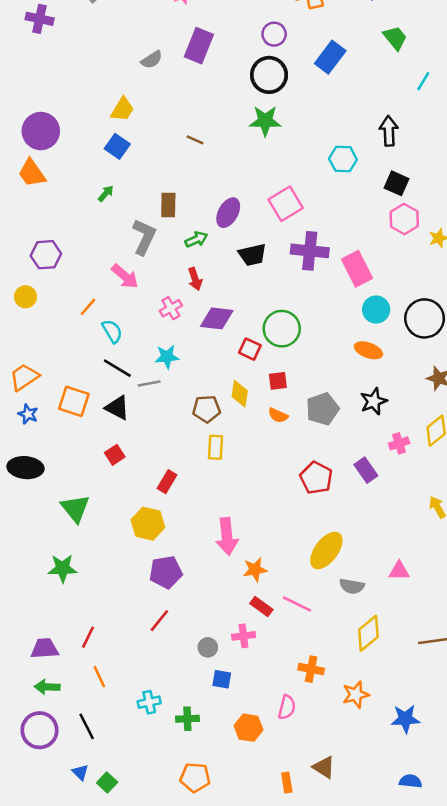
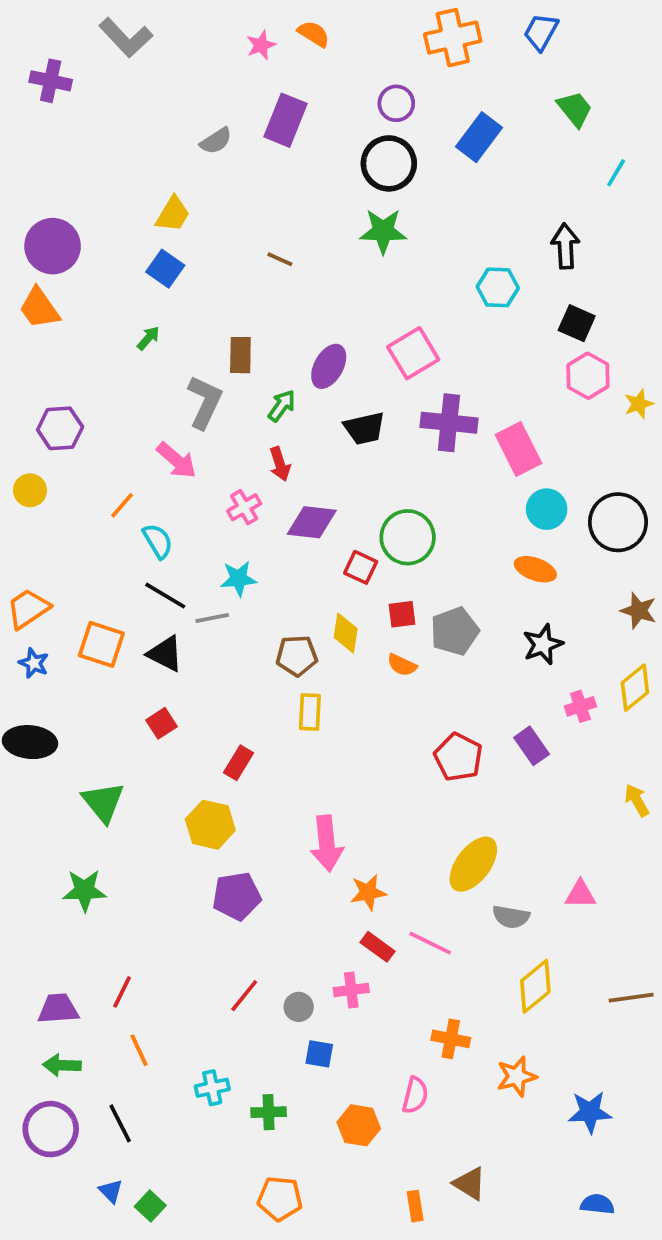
green arrow: (196, 239) -> (282, 406), turned -30
gray pentagon: (323, 409) -> (455, 631), moved
red line: (159, 621) -> (244, 996), moved

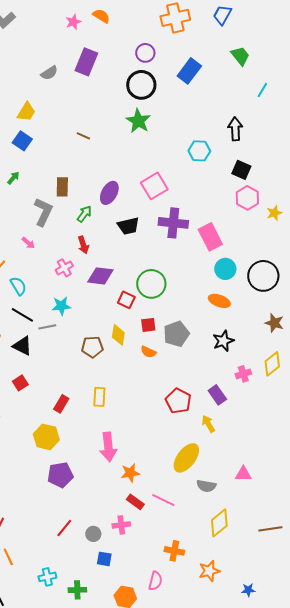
green star: (383, 231) -> (138, 121), turned 30
pink arrow: (177, 460) -> (28, 243), size x0.6
yellow rectangle: (310, 712) -> (99, 397), moved
yellow arrow: (637, 800) -> (208, 424), moved
blue star: (590, 1112) -> (248, 590), size x0.6

